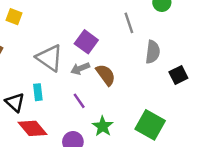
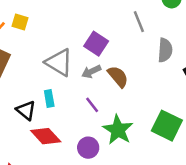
green star: (103, 126) -> (118, 130), size x1.4

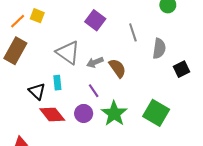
gray line: (139, 22) -> (133, 32), moved
purple square: (96, 44) -> (95, 20), moved
purple circle: (88, 148) -> (84, 113), moved

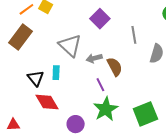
purple line: (94, 91) -> (100, 85), moved
purple circle: (84, 113) -> (76, 124), moved
green square: (156, 113) -> (145, 114), turned 30

